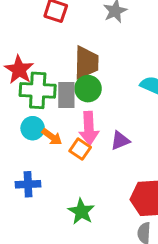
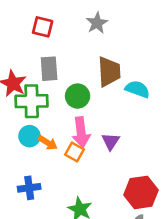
brown trapezoid: (86, 63) -> (109, 72), moved
gray rectangle: (66, 95) -> (49, 69), moved
purple triangle: (120, 141) -> (111, 141), turned -30

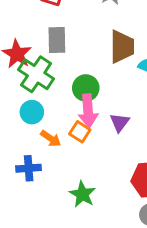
green circle: (78, 96) -> (86, 88), moved
green cross: (32, 101) -> (36, 74), turned 32
orange arrow: (48, 143) -> (51, 139), moved

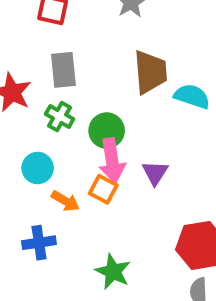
green cross: (36, 74) -> (60, 117), moved, size x0.6

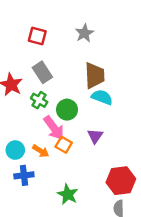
gray rectangle: (63, 70) -> (42, 72), turned -30
cyan semicircle: (192, 96) -> (102, 97), moved
pink arrow: (112, 161) -> (54, 128), moved, turned -30
cyan circle: (38, 168) -> (15, 150), moved

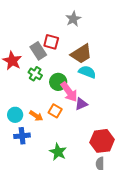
red square: (37, 36) -> (51, 42), moved
brown trapezoid: (95, 75) -> (81, 54), turned 60
pink arrow: (54, 128) -> (69, 92), moved
purple triangle: (95, 136) -> (81, 104), turned 32

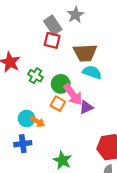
gray rectangle: (38, 51) -> (53, 25), moved
brown trapezoid: (81, 54) -> (85, 53), turned 30
orange square: (55, 111) -> (58, 104), moved
cyan circle: (15, 115) -> (27, 119), moved

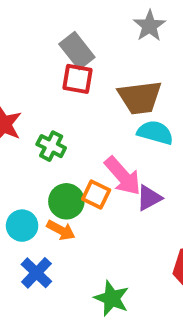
gray star: (75, 15) -> (150, 26), moved
green circle: (61, 84) -> (66, 201), moved
cyan circle: (27, 119) -> (22, 226), moved
blue cross: (23, 144) -> (36, 273), turned -35

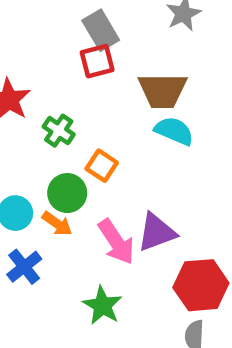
red square: (77, 79) -> (97, 61), turned -32
pink arrow: (123, 176) -> (116, 242), moved
orange square: (96, 195) -> (102, 166), moved
purple triangle: (149, 198) -> (157, 232), moved, size x1.4

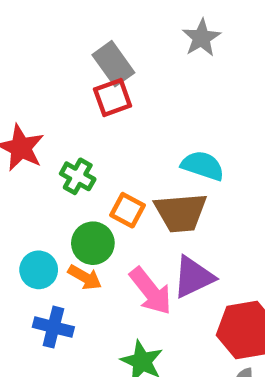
brown trapezoid: (163, 90) -> (181, 212), moved
blue cross: (24, 267) -> (53, 327), turned -32

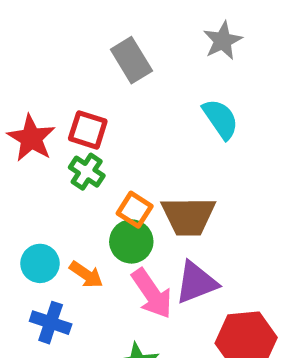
red square: (113, 98) -> (88, 130), moved, turned 33
cyan semicircle: (203, 166) -> (220, 119), moved, turned 33
green circle: (93, 243) -> (131, 241), moved

